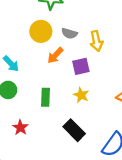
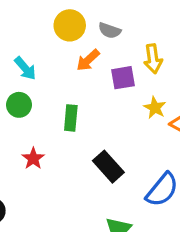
yellow arrow: (96, 41) -> (153, 59), moved
yellow star: (81, 95) -> (155, 108), moved

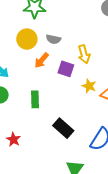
purple square: (123, 78) -> (66, 69), turned 35
red star: (33, 159) -> (13, 140), moved

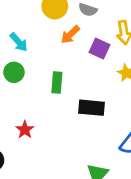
black rectangle: (63, 128) -> (92, 108), moved, turned -42

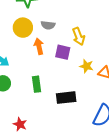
orange arrow: (70, 35) -> (39, 46), turned 133

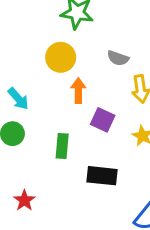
gray semicircle: (48, 25) -> (118, 58), moved
purple square: (63, 52) -> (103, 120), moved

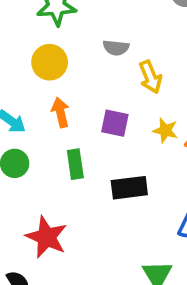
orange arrow: (78, 91) -> (61, 112), moved
red star: (24, 200) -> (47, 237), size x1.6

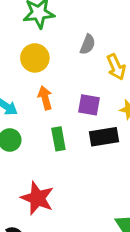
gray semicircle: (116, 48) -> (88, 44), turned -72
black rectangle: (129, 188) -> (104, 137), moved

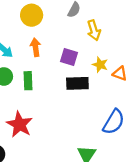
green rectangle: (58, 139) -> (28, 81), moved

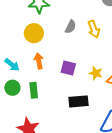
yellow arrow: (94, 30) -> (94, 29), moved
black rectangle: (77, 83) -> (79, 101), moved

